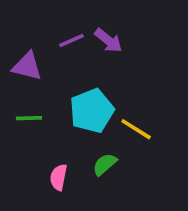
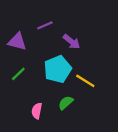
purple arrow: (108, 41) -> (71, 42), moved
green line: (29, 118) -> (18, 74), turned -42

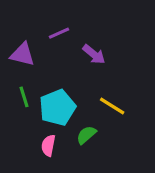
cyan pentagon: (58, 69) -> (57, 108), moved
green line: (18, 74) -> (24, 97), turned -63

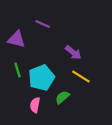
purple line: (59, 33) -> (43, 24), turned 48
purple arrow: (94, 54) -> (73, 52), moved

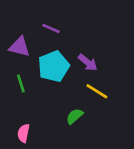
cyan pentagon: (42, 78) -> (54, 66), moved
pink semicircle: (35, 105) -> (23, 133), moved

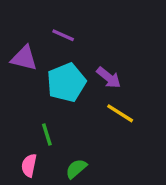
green line: (21, 83) -> (47, 135), moved
green semicircle: (75, 116) -> (76, 169), moved

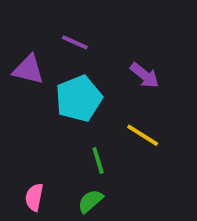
purple arrow: (109, 78) -> (145, 75), moved
green line: (47, 135) -> (98, 160), moved

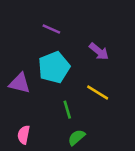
purple triangle: (28, 70) -> (20, 83), moved
green semicircle: (90, 201) -> (76, 137), moved

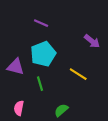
purple arrow: (99, 51) -> (92, 41), moved
green line: (67, 110) -> (40, 84), moved

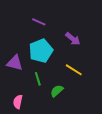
purple arrow: (92, 41) -> (73, 39), moved
green semicircle: (61, 110) -> (57, 91), moved

